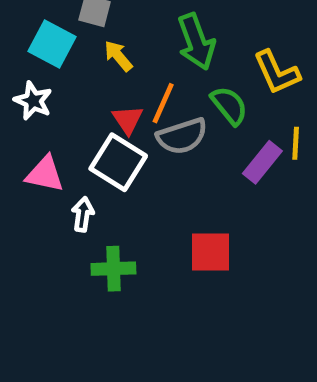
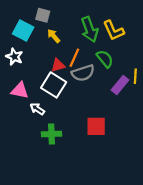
yellow L-shape: (277, 72) -> (114, 31), moved
red triangle: (128, 120) -> (58, 65), turned 48
white arrow: (83, 214) -> (37, 109), turned -64

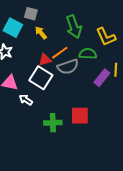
yellow L-shape: (114, 31) -> (106, 37), moved
orange line: (74, 58) -> (60, 53), turned 30
green semicircle: (105, 59) -> (88, 54), turned -48
green cross: (51, 134) -> (53, 123), moved

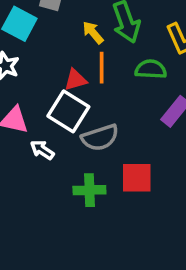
yellow arrow: (41, 33) -> (93, 33), moved
orange line: (60, 53) -> (102, 68), turned -54
gray semicircle: (68, 67) -> (100, 138), moved

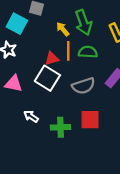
green semicircle: (151, 69) -> (88, 52), moved
gray semicircle: (100, 138) -> (83, 86), moved
white arrow: (42, 150) -> (31, 116), moved

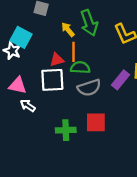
cyan square: (17, 24) -> (21, 37), moved
green semicircle: (88, 52) -> (80, 68), moved
white square: (47, 78) -> (52, 80), turned -35
white arrow: (31, 116) -> (28, 106), moved

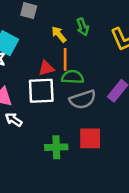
green arrow: (89, 23) -> (83, 27), size x0.6

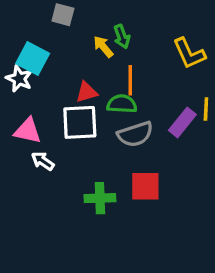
green arrow: (83, 27) -> (122, 37), moved
orange line: (65, 59) -> (130, 80), moved

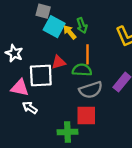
cyan square: (33, 58) -> (54, 27), moved
white square: (80, 122) -> (41, 75), moved
red square: (145, 186) -> (86, 115), moved

